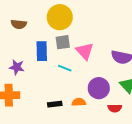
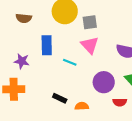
gray square: (63, 42) -> (90, 22), moved
orange semicircle: (79, 102) -> (82, 106), moved
black rectangle: (55, 104) -> (60, 98), turned 32

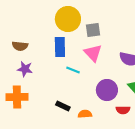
brown semicircle: (24, 18) -> (20, 46), moved
blue rectangle: (47, 45) -> (60, 47), moved

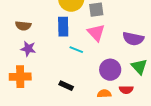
orange semicircle: (85, 114) -> (104, 94), moved

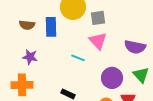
brown semicircle: (23, 26) -> (27, 25), moved
blue rectangle: (63, 27) -> (51, 27), moved

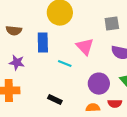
gray square: (98, 18) -> (112, 24), moved
blue rectangle: (51, 27) -> (43, 43), moved

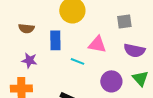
pink triangle: (85, 47) -> (97, 44), turned -36

